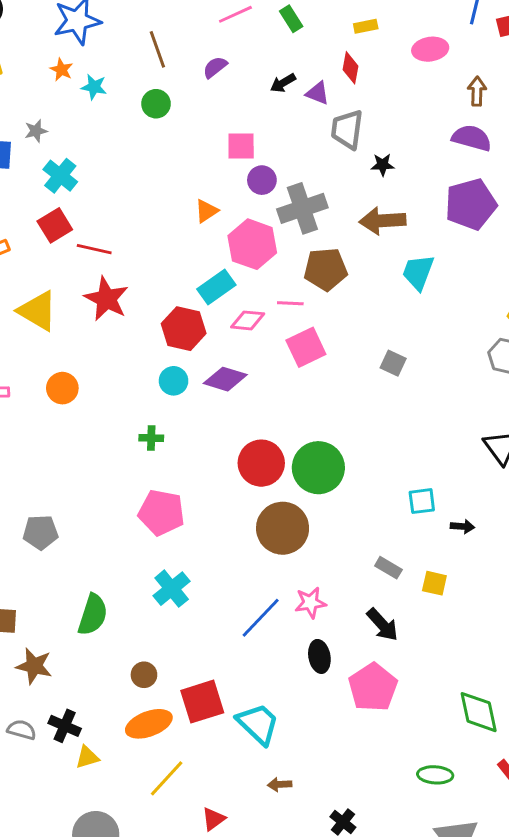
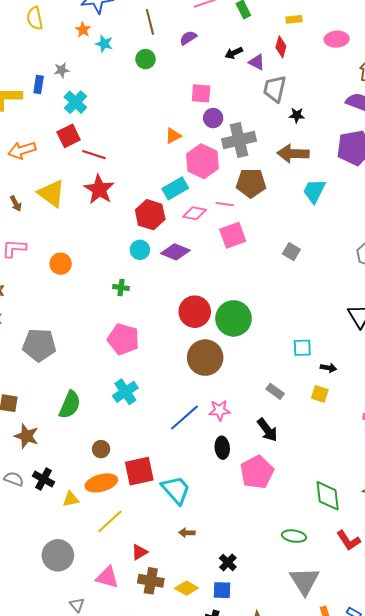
orange circle: (62, 388) -> (61, 264), moved
gray pentagon: (40, 532) -> (39, 345), size x1.4
yellow square: (434, 583) -> (320, 394), moved
yellow triangle: (87, 757) -> (71, 499), moved

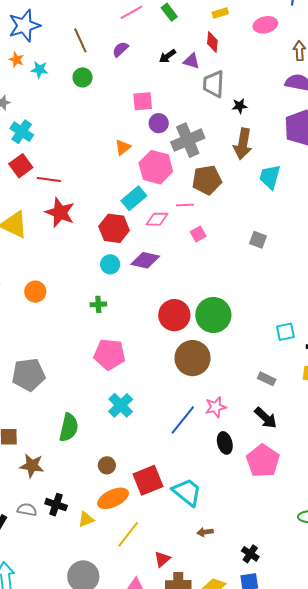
brown arrow: (293, 154) -> (243, 144), turned -72
pink square: (233, 235) -> (198, 234), size x0.6

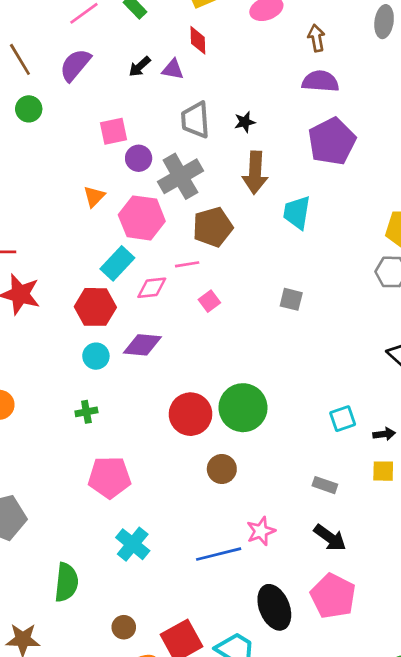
purple semicircle: (120, 49) -> (75, 65), size x1.5
gray trapezoid: (214, 84) -> (195, 120), moved
brown circle: (193, 358) -> (222, 469), size x0.6
blue line: (183, 420) -> (219, 554), turned 44
black ellipse: (225, 443) -> (274, 607), moved, size x1.5

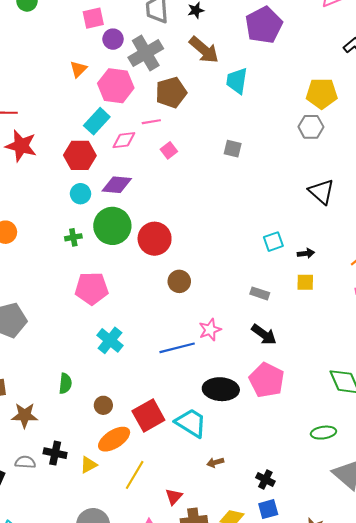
brown arrow: (255, 173) -> (204, 50), turned -52
green circle: (243, 408) -> (112, 226), moved
green semicircle: (66, 582) -> (65, 383), moved, size x0.7
black ellipse: (274, 607) -> (221, 389), turned -64

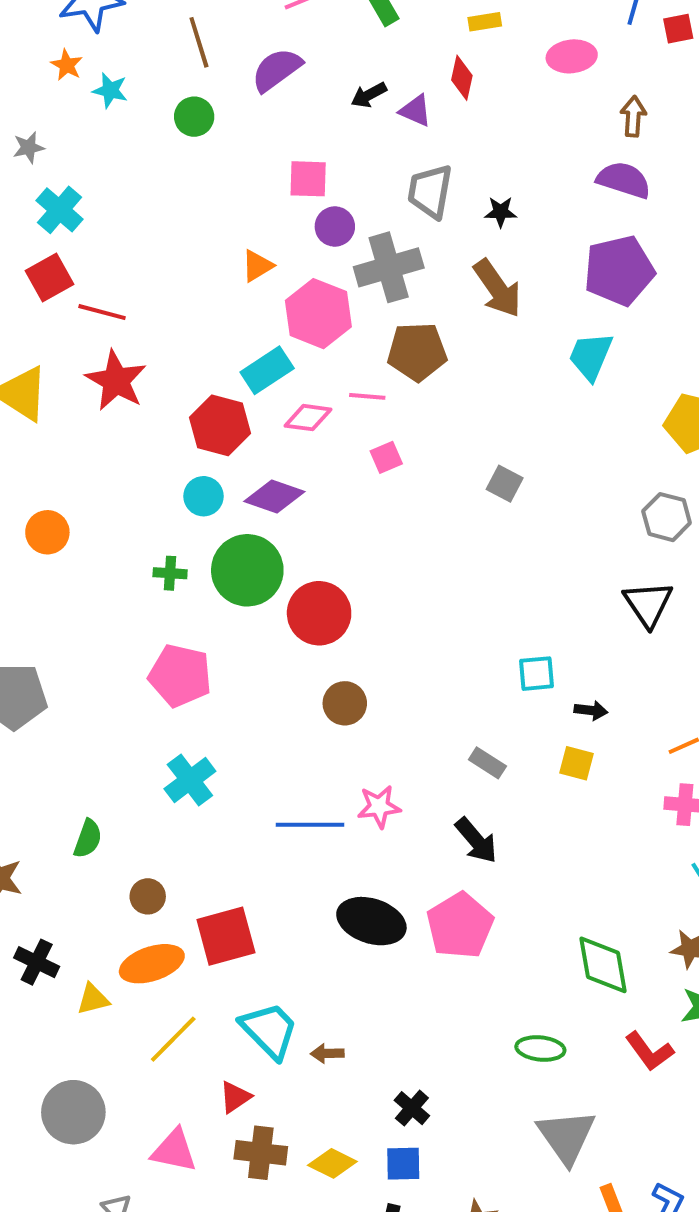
cyan trapezoid: (237, 81) -> (591, 356), moved
gray hexagon: (311, 127) -> (667, 517), moved
cyan trapezoid: (191, 423) -> (269, 1030), moved

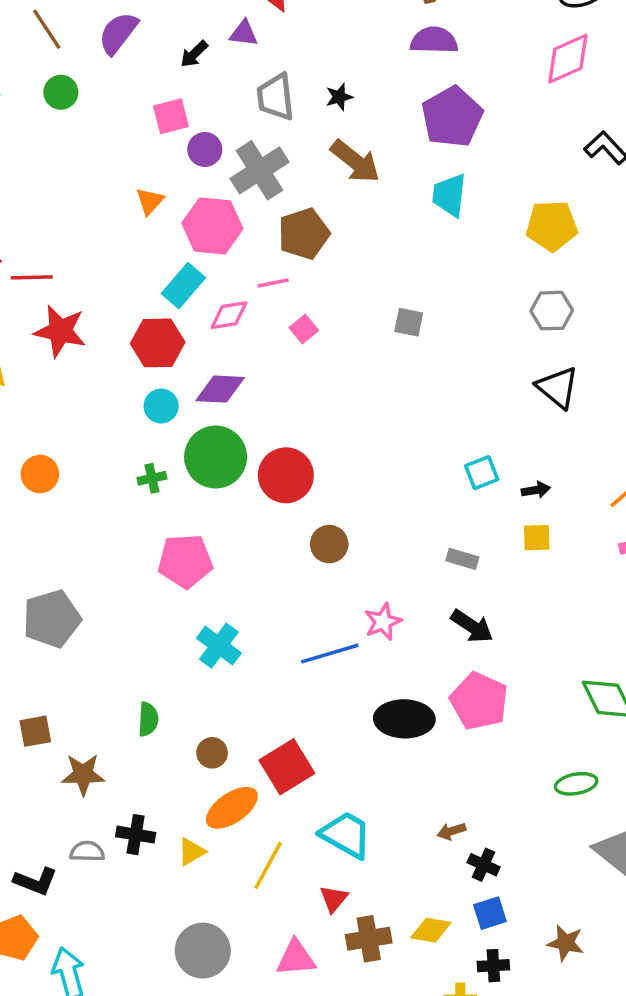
black arrow: (369, 95) -> (194, 54), moved
brown arrow: (327, 1053) -> (451, 831), moved

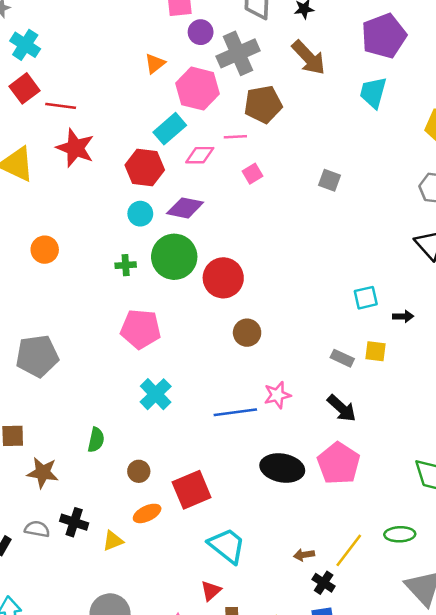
yellow square: (537, 538) -> (375, 351), moved
orange ellipse: (232, 808) -> (147, 513), size x0.7
yellow line: (268, 865) -> (349, 550), moved

